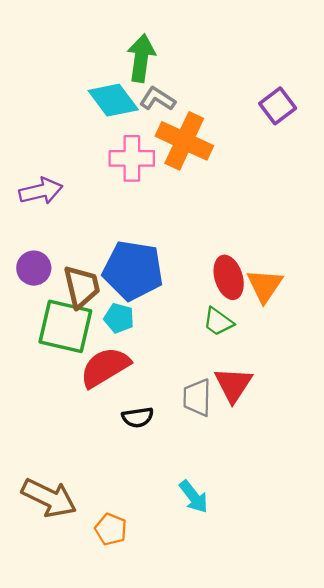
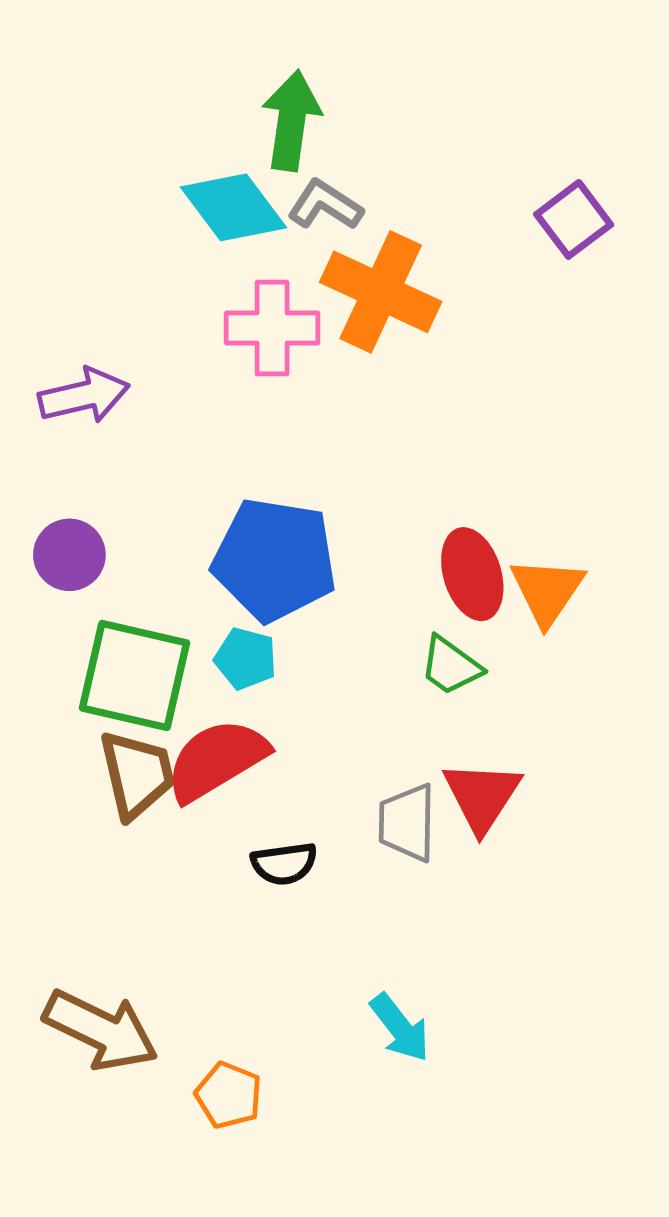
brown trapezoid: (82, 287) -> (137, 774), moved

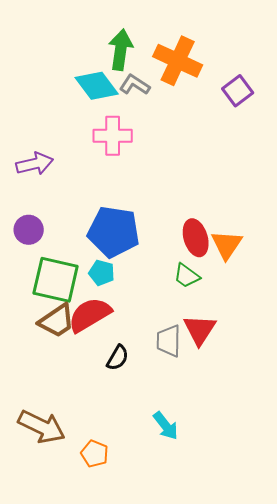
orange cross: (381, 292) -> (178, 61), moved
brown trapezoid: (137, 774) -> (57, 321), turned 69
black semicircle: (284, 864) -> (118, 358), turned -52

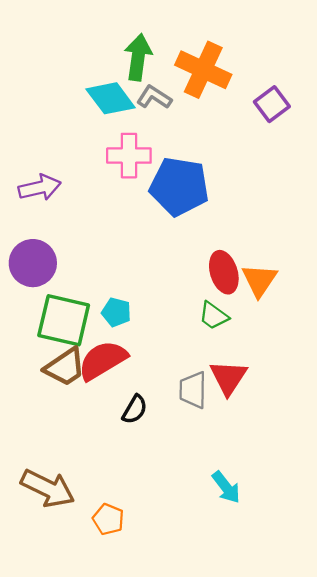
purple circle: (29, 230) -> (33, 263), size x1.4
blue pentagon: (114, 232) -> (179, 186), moved
cyan arrow: (166, 426) -> (226, 487), moved

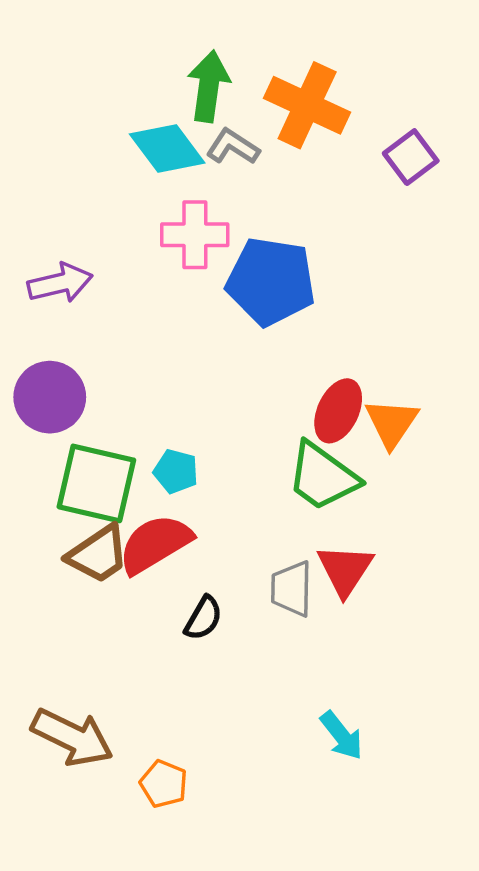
red ellipse: (224, 272) -> (338, 411), turned 42
green trapezoid: (214, 316) -> (323, 477), size x1.6

